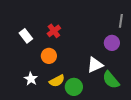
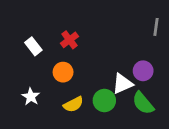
purple circle: (112, 43) -> (143, 71), moved
white star: (31, 79) -> (31, 97), moved
green circle: (74, 87) -> (104, 101), moved

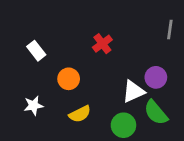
red cross: (69, 40) -> (102, 44), moved
white star: (31, 97) -> (33, 106), turned 30
green circle: (104, 101) -> (123, 125), moved

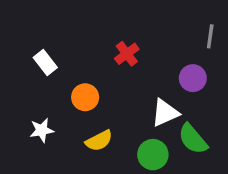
purple circle: (156, 77) -> (193, 78), moved

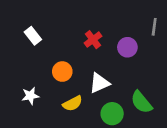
white rectangle: (45, 62) -> (33, 36), moved
purple circle: (193, 78) -> (127, 47), moved
white triangle: (165, 113) -> (99, 83), moved

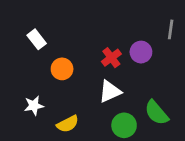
red cross: (93, 40) -> (111, 58), moved
orange circle: (62, 72) -> (62, 69), moved
yellow semicircle: (72, 103) -> (68, 124), moved

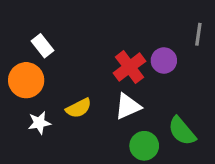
red cross: (111, 58) -> (129, 67), size x1.4
orange circle: (62, 69) -> (26, 80), moved, size x1.4
yellow semicircle: (68, 124) -> (79, 108), moved

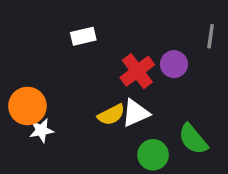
white rectangle: (43, 46) -> (83, 36), moved, turned -65
orange circle: (26, 80) -> (27, 106), moved
yellow semicircle: (79, 108) -> (111, 115), moved

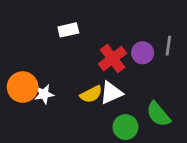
gray line: (211, 36) -> (168, 46), moved
white star: (41, 130) -> (44, 94), moved

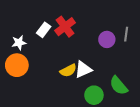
white rectangle: (68, 30) -> (44, 30), moved, turned -40
red cross: (113, 58) -> (65, 27), moved
white star: (44, 94) -> (19, 43), moved

